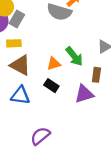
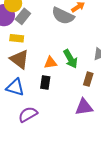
black rectangle: (51, 86) -> (45, 83), turned 56
purple triangle: (84, 94) -> (84, 107), moved
purple semicircle: (40, 136) -> (28, 114), moved

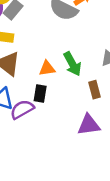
brown rectangle: (88, 79) -> (95, 90), turned -32
purple semicircle: (28, 114) -> (22, 109), moved

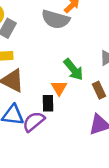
orange triangle: (47, 68) -> (59, 88), moved, turned -42

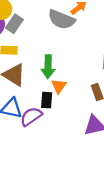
green arrow: (73, 70) -> (48, 67), moved, turned 35

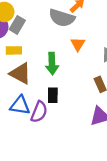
orange triangle: (59, 86) -> (78, 44), moved
purple semicircle: (31, 116) -> (39, 112), turned 150

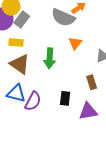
black rectangle: (53, 95) -> (65, 98), moved

